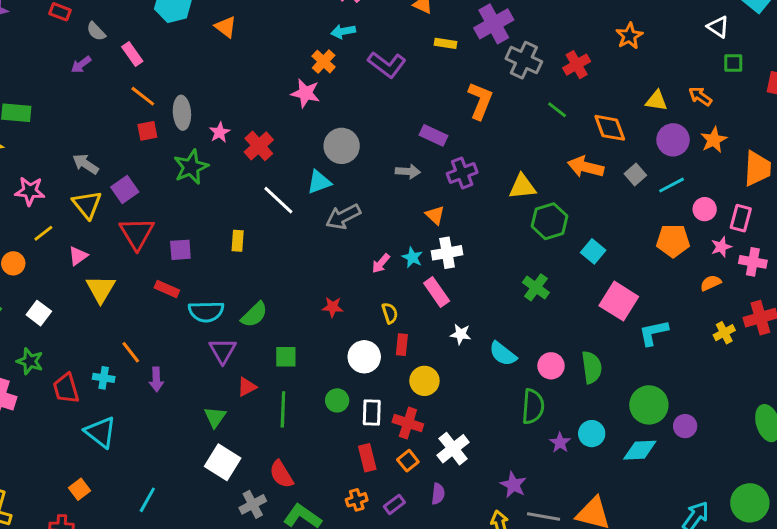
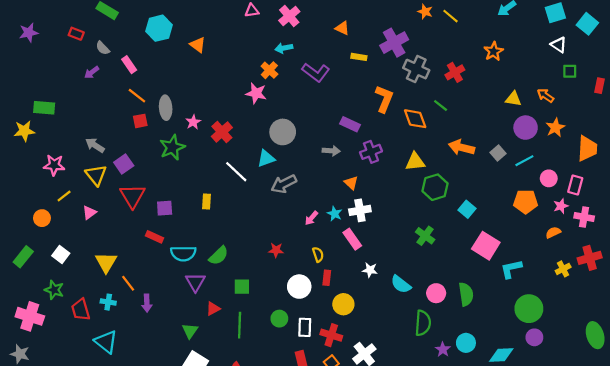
orange diamond: (610, 128) -> (415, 119), moved
yellow triangle: (101, 289) -> (106, 262), moved
green circle: (649, 405) -> (529, 309), moved

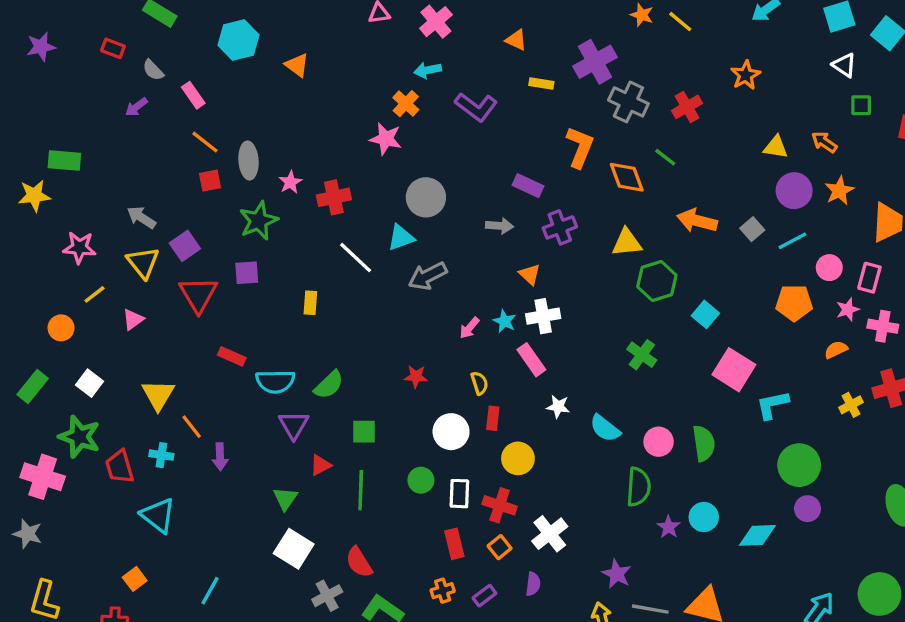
red cross: (222, 132) -> (334, 197), turned 30
purple square: (165, 208) -> (247, 273), moved
green star: (54, 290) -> (79, 437), size x1.4

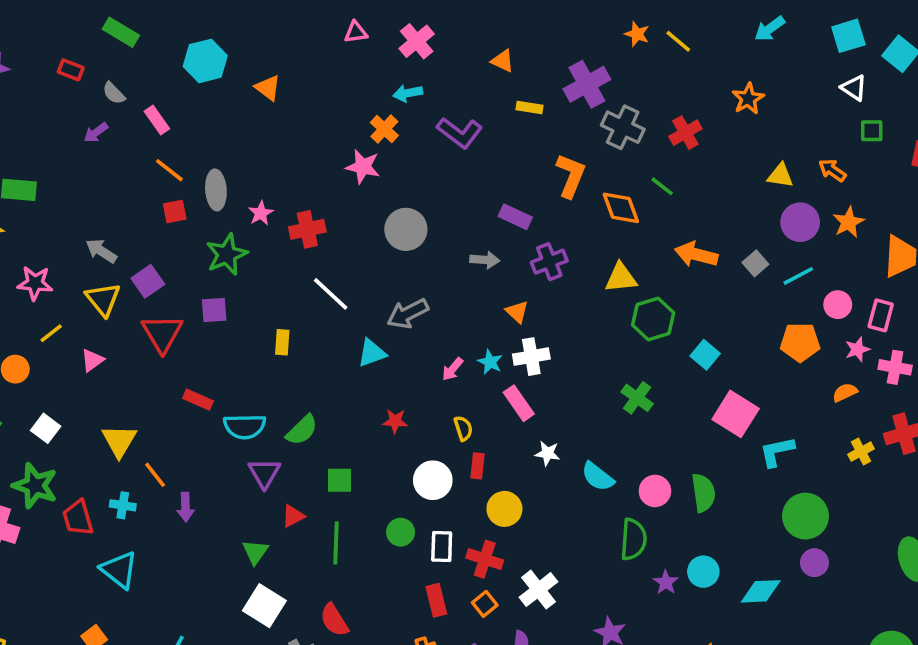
cyan triangle: (401, 237) -> (372, 353), moved

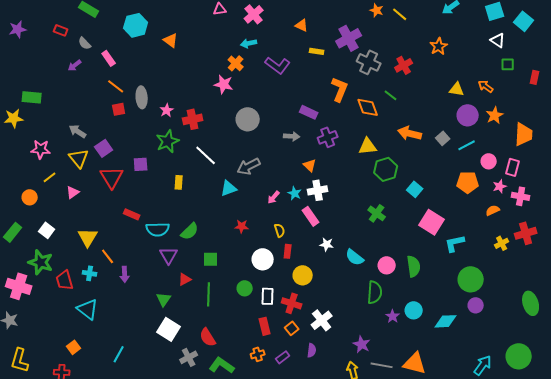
green star: (227, 254) -> (168, 141), moved

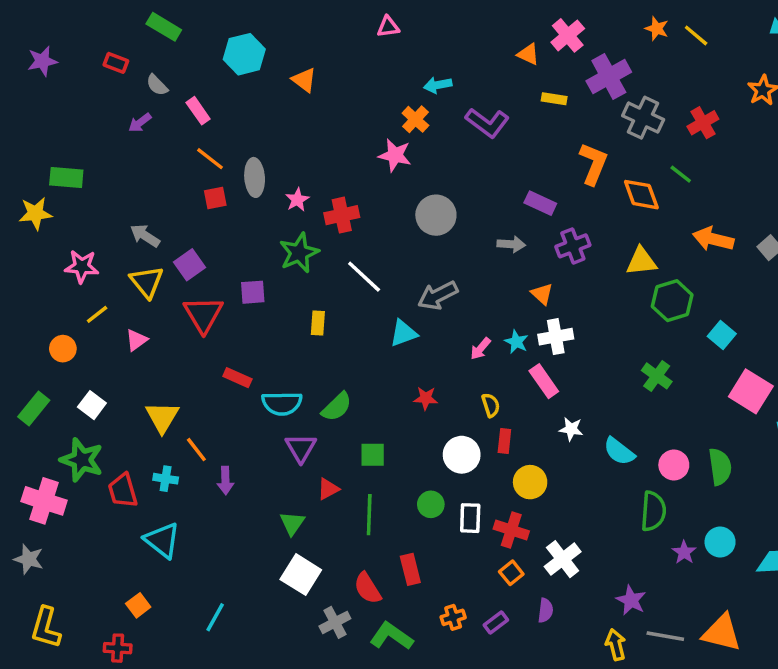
pink cross: (254, 14) -> (568, 35), moved
red rectangle: (265, 326) -> (410, 569), moved

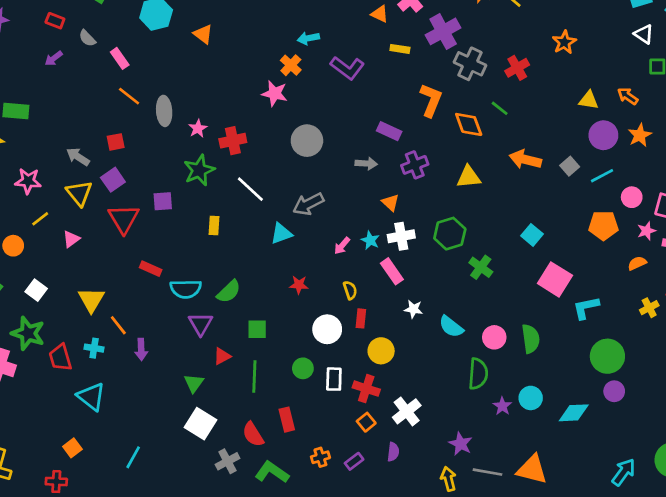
purple arrow: (140, 123) -> (54, 58), moved
red square: (215, 198) -> (116, 142), moved
green hexagon: (672, 301) -> (450, 234), moved

